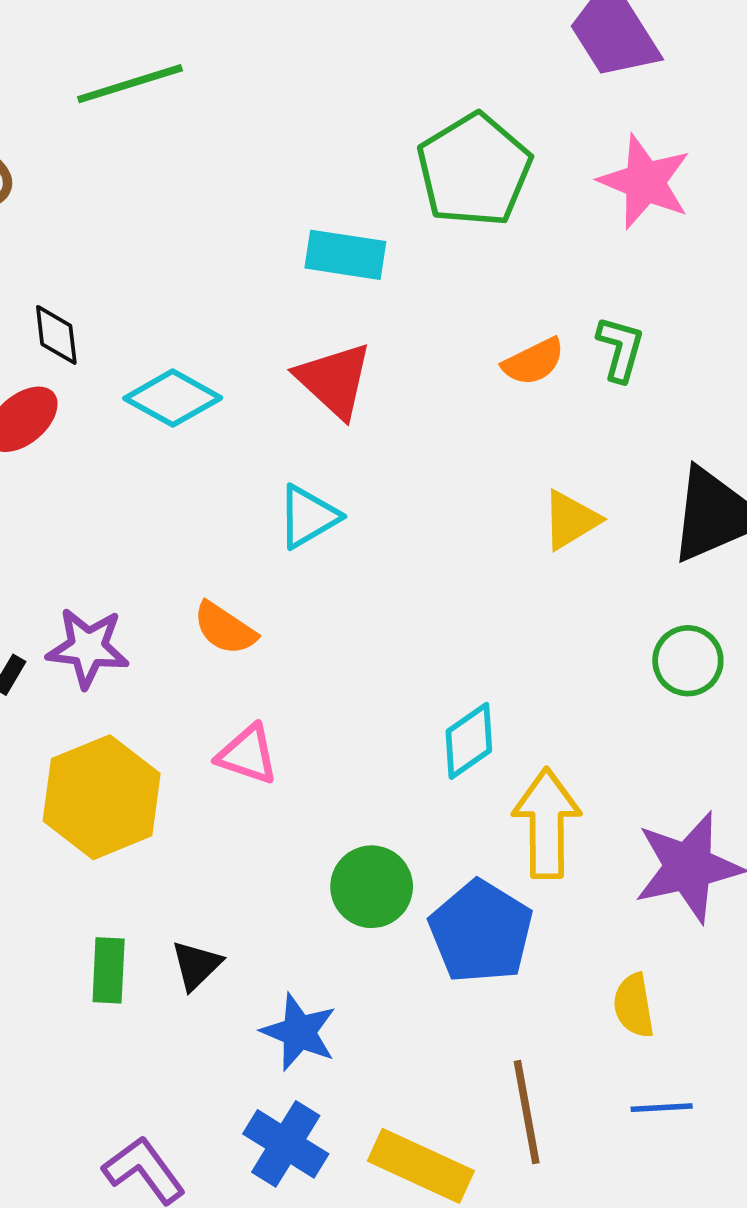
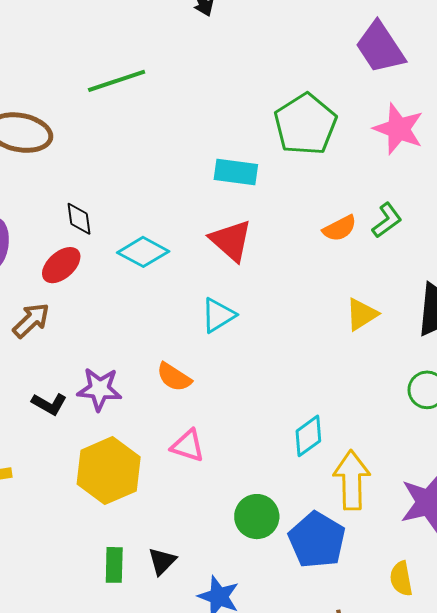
green L-shape: (620, 349) -> (387, 220), turned 39

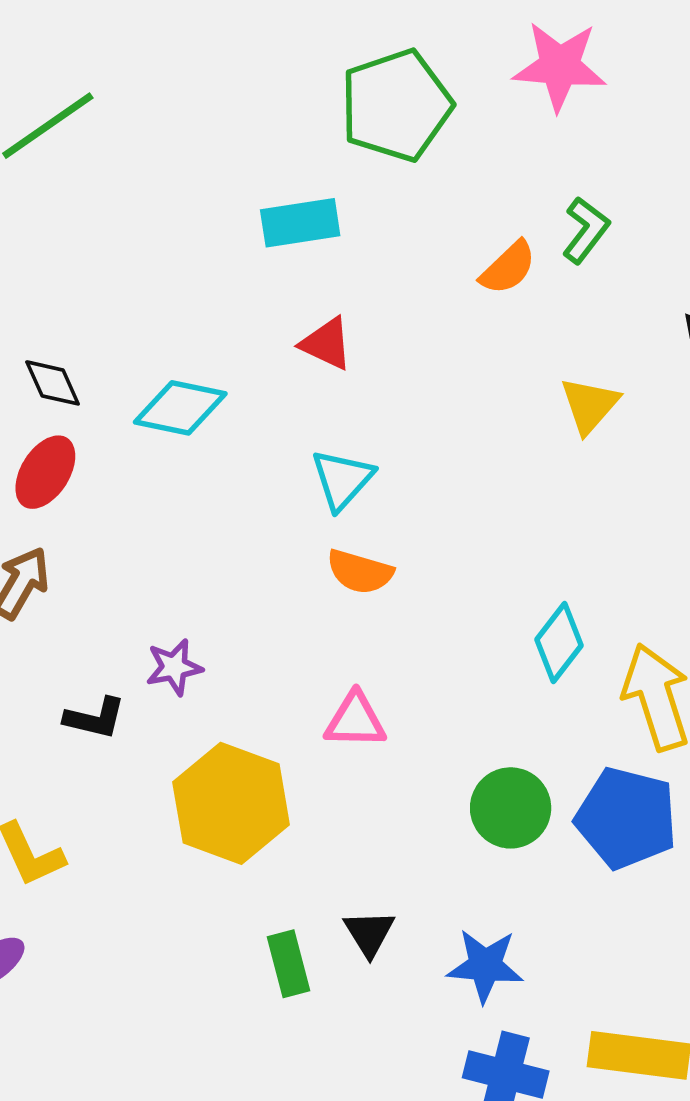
green pentagon: (305, 124) -> (396, 105), turned 30
red triangle: (231, 240) -> (326, 344), size x0.7
orange semicircle: (174, 377) -> (360, 572), moved
purple star: (99, 389) -> (174, 667), size x0.7

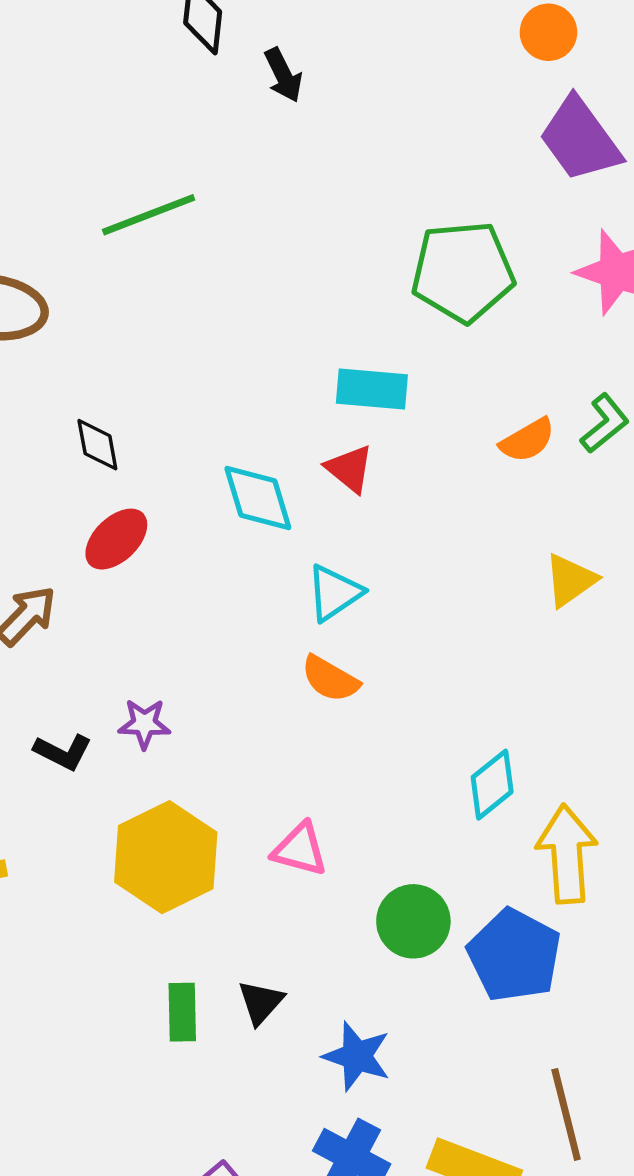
cyan rectangle: (300, 223) -> (372, 389), moved
cyan diamond: (180, 408) -> (258, 498), moved, turned 48
red ellipse: (45, 472) -> (116, 539), moved
pink triangle: (355, 720) -> (300, 849), moved

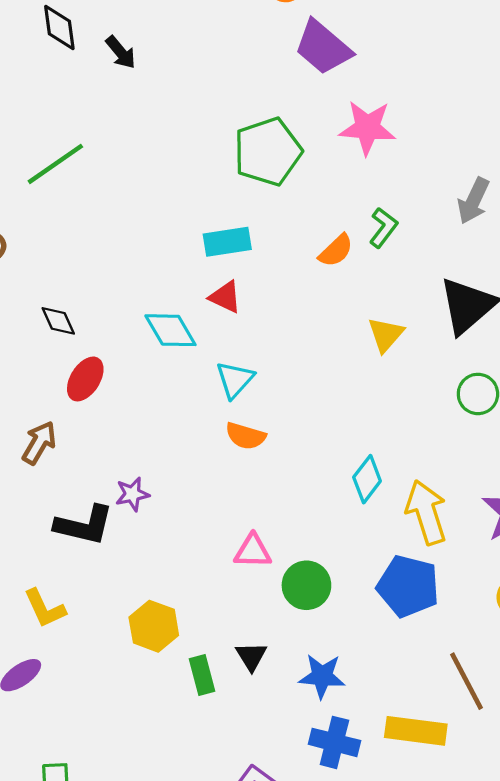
black L-shape: (63, 752) -> (84, 525), size x1.6
yellow hexagon: (166, 857) -> (154, 626), moved, size x0.7
green circle: (413, 921) -> (306, 585), moved

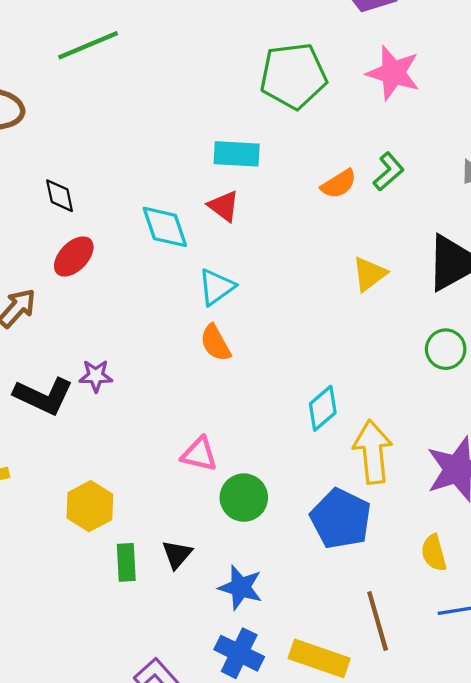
orange semicircle: (246, 436) -> (215, 343), turned 33

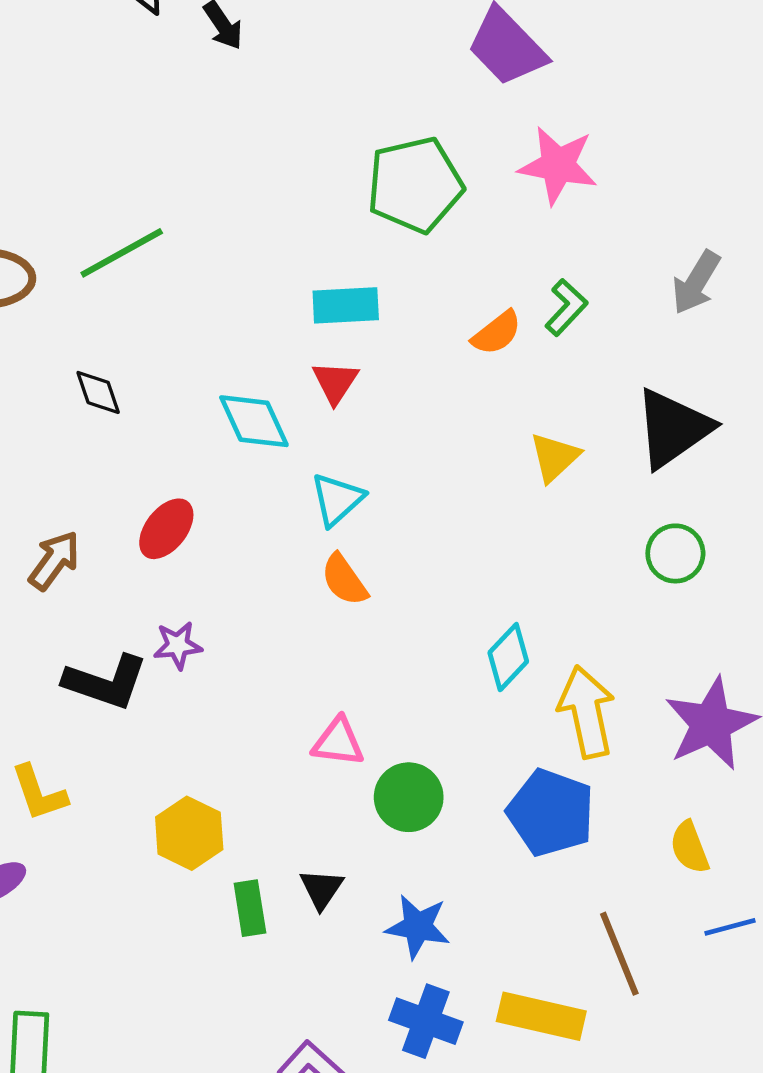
green line: (88, 45) -> (122, 253), moved
red triangle: (224, 206) -> (335, 382), turned 32
red ellipse: (74, 257) -> (166, 529), moved

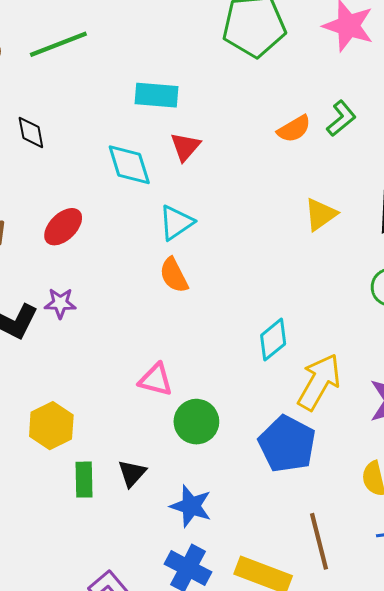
cyan rectangle: (346, 305) -> (156, 95), moved
yellow arrow: (587, 712) -> (319, 382), turned 34

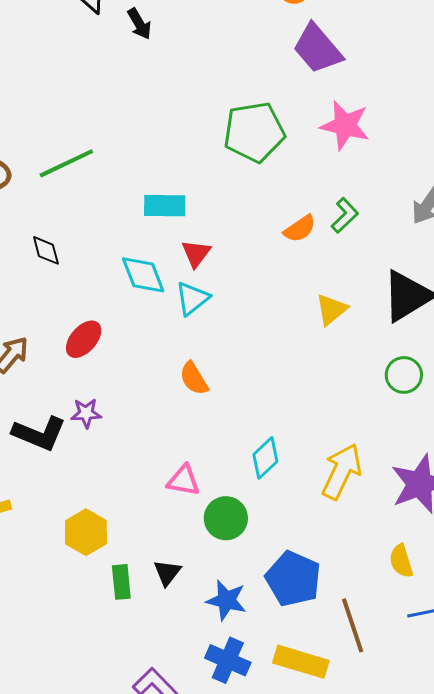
cyan triangle: (176, 223) -> (192, 298), moved
cyan diamond: (273, 340) -> (265, 458), moved
blue pentagon: (287, 444) -> (293, 579), moved

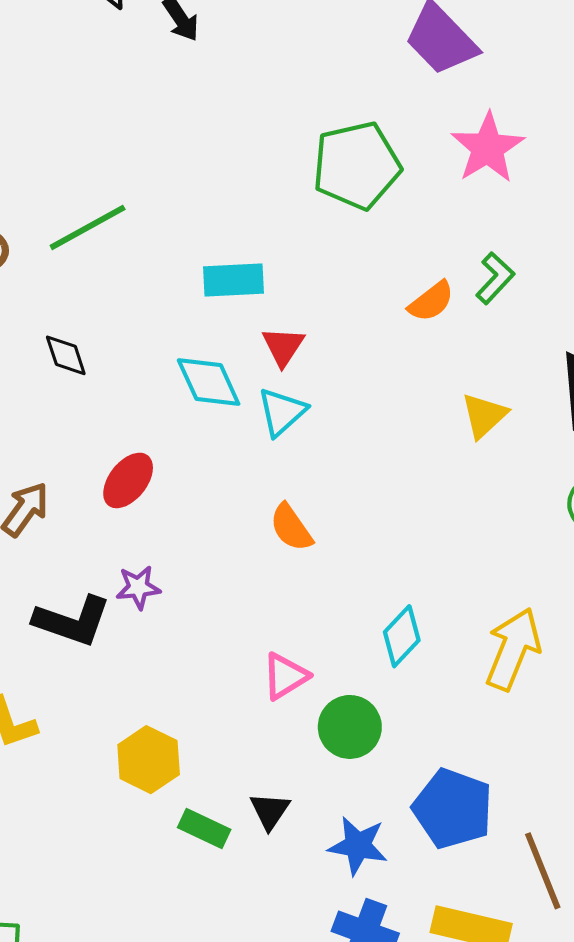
pink star: (345, 125) -> (488, 148), turned 30
pink triangle: (184, 481) -> (285, 676), turned -39
green rectangle: (121, 582) -> (204, 828), turned -56

